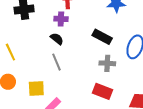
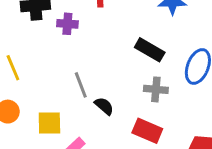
purple cross: (61, 19) -> (67, 24), moved
black semicircle: (57, 39) -> (104, 106), moved

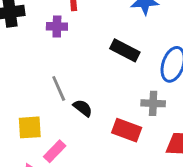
purple cross: (67, 24) -> (57, 26), moved
gray cross: (156, 89) -> (153, 103), moved

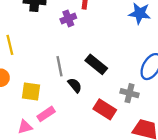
purple cross: (57, 26) -> (68, 18), turned -35
black rectangle: (125, 50) -> (96, 64), moved

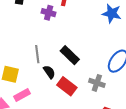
purple cross: (68, 18) -> (49, 13), turned 32
red rectangle: (105, 109) -> (67, 86), moved

